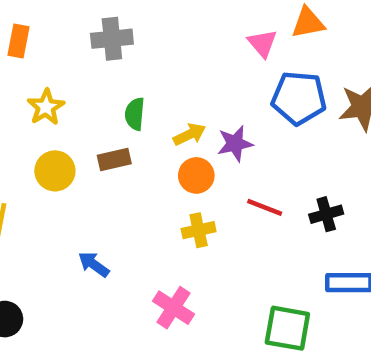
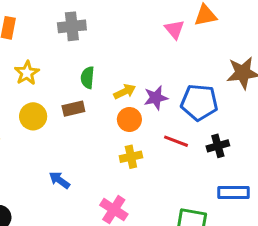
blue pentagon: (299, 98) -> (199, 102), moved

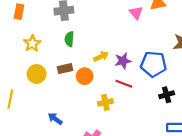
green semicircle: (87, 78) -> (69, 39), moved
orange circle: (129, 119) -> (85, 76), moved
red line: (176, 141) -> (124, 84), moved

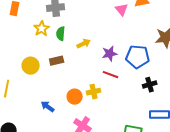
yellow star: (32, 43) -> (42, 29), moved
yellow arrow: (101, 56) -> (84, 44), moved
orange circle: (85, 76) -> (75, 97), moved

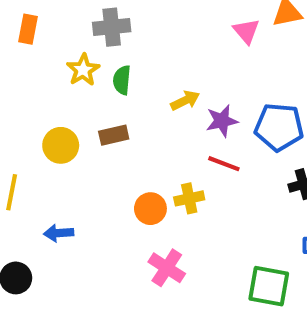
yellow arrow: (84, 44) -> (185, 100), moved
blue arrow: (48, 107) -> (59, 233), moved, turned -40

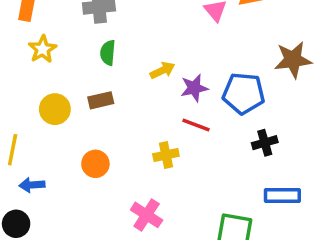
yellow star: (83, 70) -> (43, 49), moved
orange circle: (150, 209) -> (95, 164), moved
blue arrow: (59, 233) -> (32, 185), moved

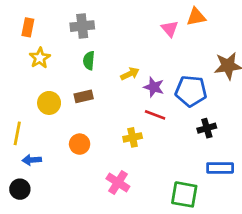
purple star: (194, 88) -> (154, 87), turned 30

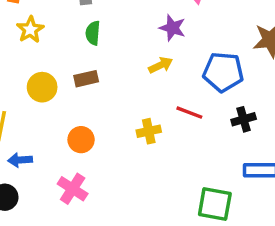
yellow arrow: (130, 74) -> (161, 65), moved
purple star: (154, 87) -> (172, 28), moved
red line: (155, 115) -> (189, 113), moved
pink cross: (118, 182) -> (73, 189), moved

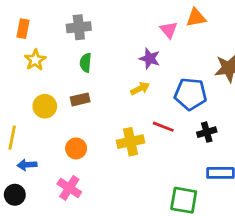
yellow cross: (149, 131) -> (131, 142), size x1.4

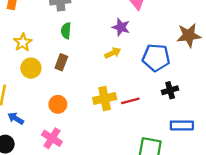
yellow star: (35, 60) -> (23, 42), moved
brown rectangle: (80, 99) -> (61, 62), turned -56
red line: (163, 127) -> (130, 101), moved, turned -36
blue arrow: (27, 165) -> (16, 118), turned 35

